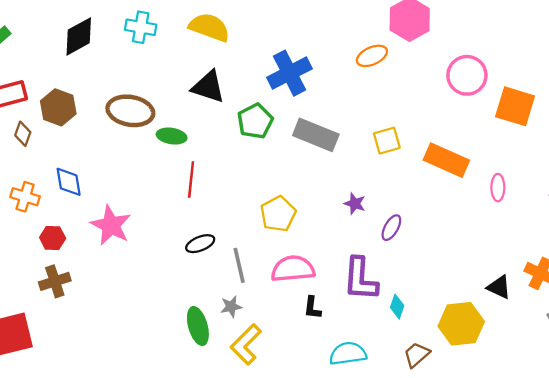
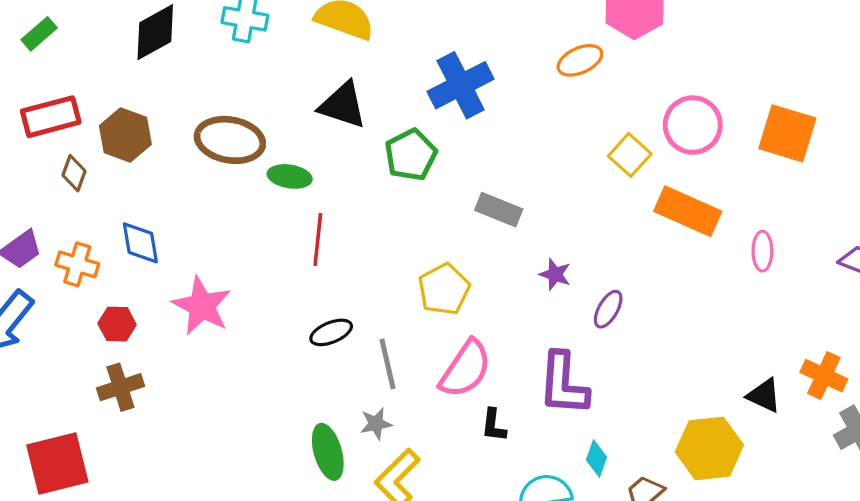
pink circle: (467, 75) -> (693, 125), moved
gray rectangle: (316, 135) -> (499, 210), moved, size x0.7
yellow square: (387, 141) -> (630, 155), moved, turned -32
pink semicircle: (293, 269) -> (465, 369), turned 129
cyan diamond: (397, 307) -> (597, 458), moved

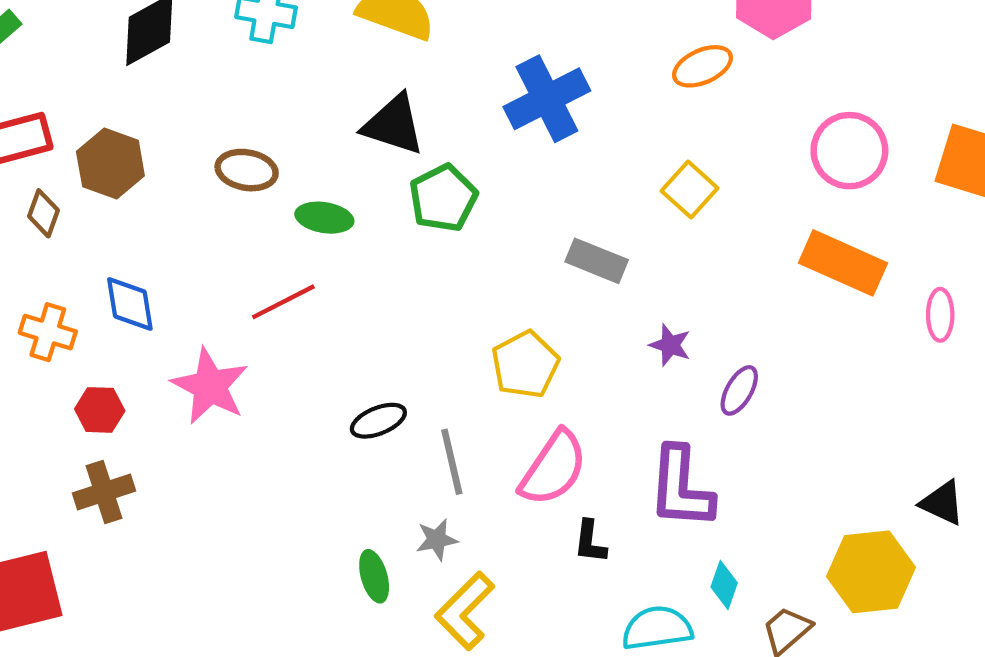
brown ellipse: (230, 140) -> (247, 170), size x0.7
green pentagon: (411, 155) -> (443, 198), moved
yellow square: (630, 155) -> (690, 190), moved
red line: (318, 240) -> (283, 302), moved, turned 57
green ellipse: (328, 452) -> (374, 576), size x0.7

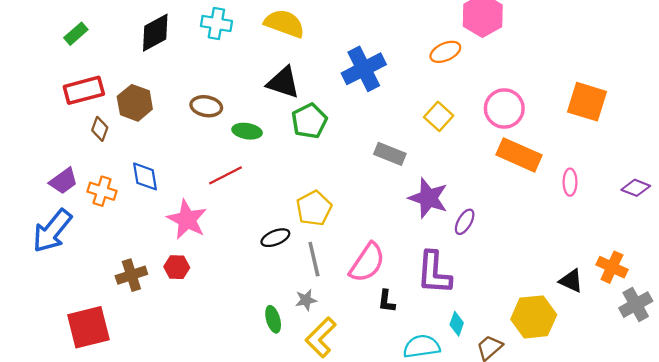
pink circle: (849, 151) -> (504, 108), moved
purple star: (670, 345) -> (428, 198), size x1.8
yellow pentagon: (525, 365) -> (314, 208), moved
red hexagon: (100, 410) -> (177, 267), moved

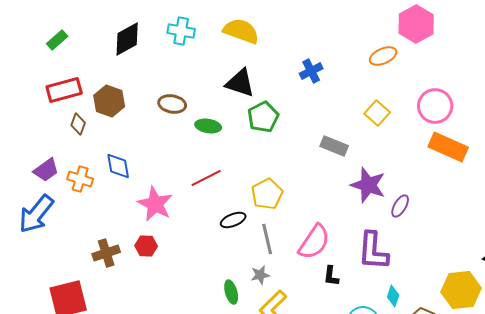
blue cross: (364, 69) -> (311, 71), size x0.6
red line: (226, 175) -> (206, 178), moved

